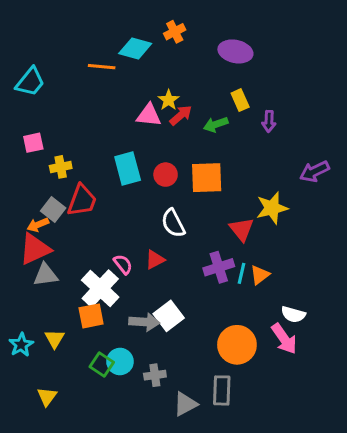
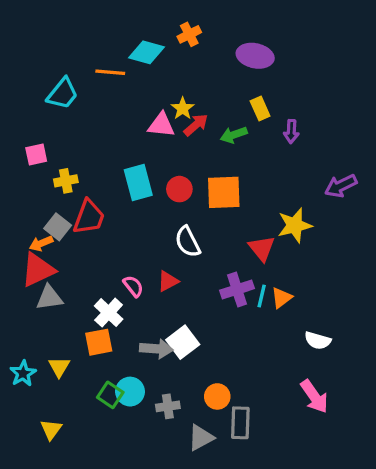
cyan trapezoid: (30, 82) -> (63, 94), moved
white cross: (100, 289) -> (109, 313), size x0.7
pink arrow: (284, 339) -> (314, 396), moved
orange circle: (237, 345) -> (217, 396), moved, size x0.6

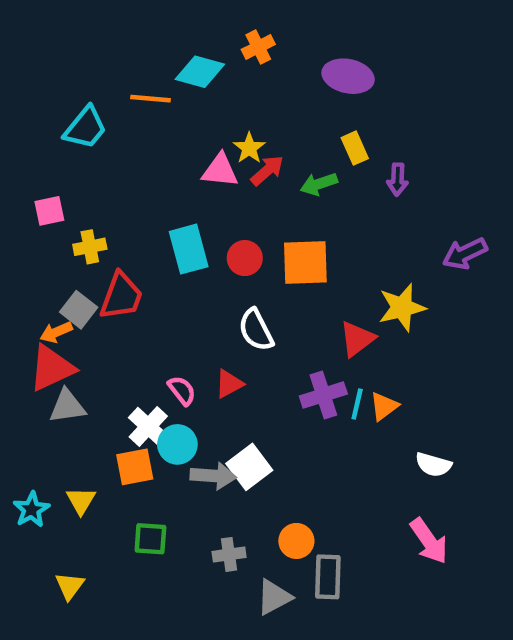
red triangle: (262, 248) -> (357, 339), turned 32
cyan circle: (130, 392) -> (177, 444), moved
green square: (110, 395) -> (150, 539), turned -30

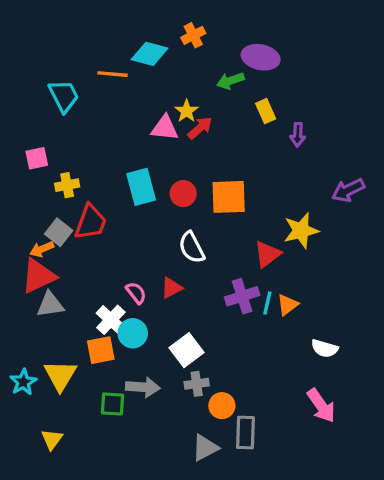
cyan trapezoid: (85, 128) -> (64, 96), turned -66
green arrow: (319, 184) -> (230, 81), moved
gray arrow: (213, 476) -> (143, 387), moved
yellow triangle: (81, 501) -> (60, 375), size x1.5
gray cross: (229, 554) -> (197, 384), moved

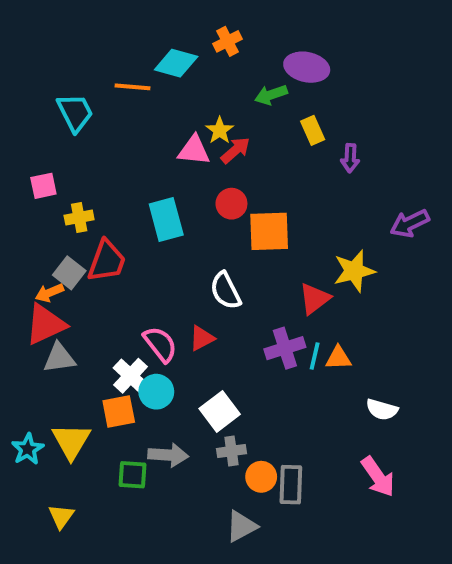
red circle: (183, 194) -> (231, 204), moved
pink semicircle: (136, 293) -> (160, 344), size x1.4
orange triangle: (288, 305) -> (338, 358), turned 35
gray rectangle: (245, 433) -> (291, 485), moved

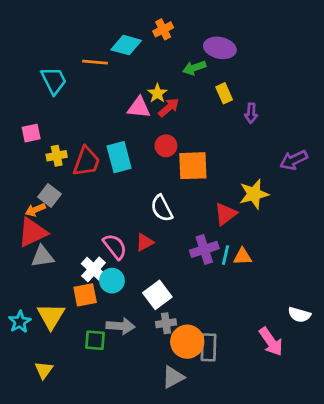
red trapezoid: (107, 261) -> (86, 161), moved
white semicircle: (382, 409) -> (299, 315), moved
orange circle: (261, 477) -> (187, 342), size x1.5

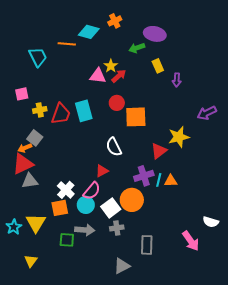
pink semicircle: (115, 247) -> (92, 191), moved, turned 78
cyan circle: (112, 281) -> (86, 205), moved
orange circle: (187, 342) -> (132, 200), moved

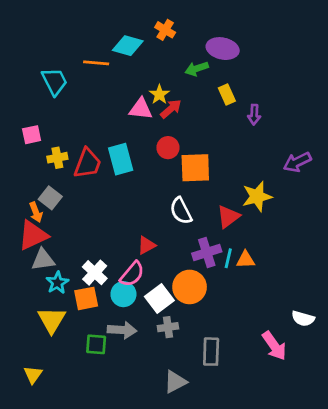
orange cross: (115, 21) -> (165, 30), turned -32
white semicircle: (114, 147) -> (181, 211), moved
orange arrow: (25, 148) -> (36, 212), turned -88
cyan star: (14, 227) -> (57, 283), moved
yellow triangle: (31, 261) -> (33, 375), moved

